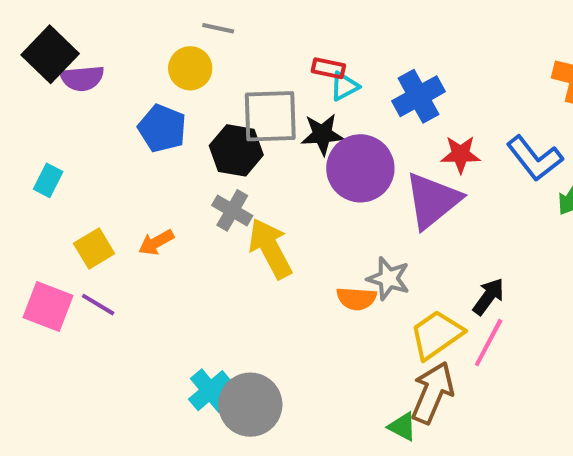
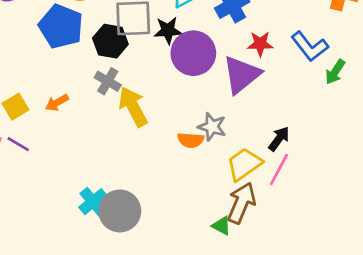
blue pentagon: (162, 128) -> (61, 26), size x1.4

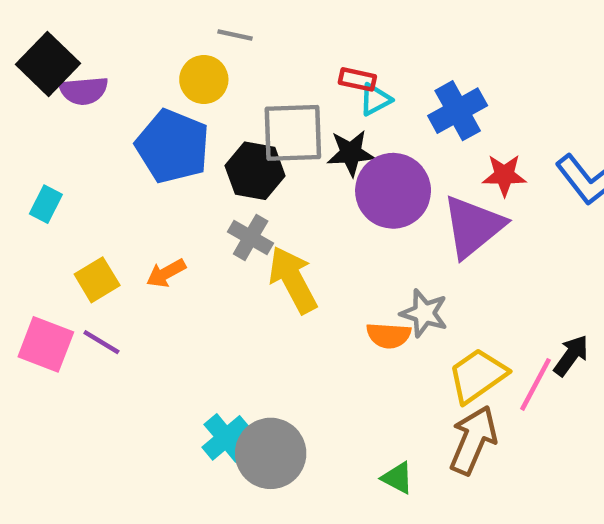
black arrow: (279, 139) -> (571, 355), moved
green triangle: (221, 226) -> (397, 478), moved

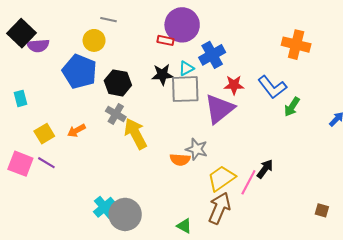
cyan triangle: (375, 100) -> (186, 68), moved
gray square: (293, 133) -> (185, 89), moved
purple circle: (393, 191) -> (182, 25), moved
cyan rectangle: (46, 204) -> (20, 98), turned -42

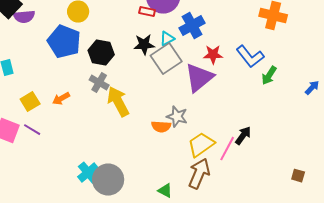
gray square: (185, 89) -> (166, 59), turned -32

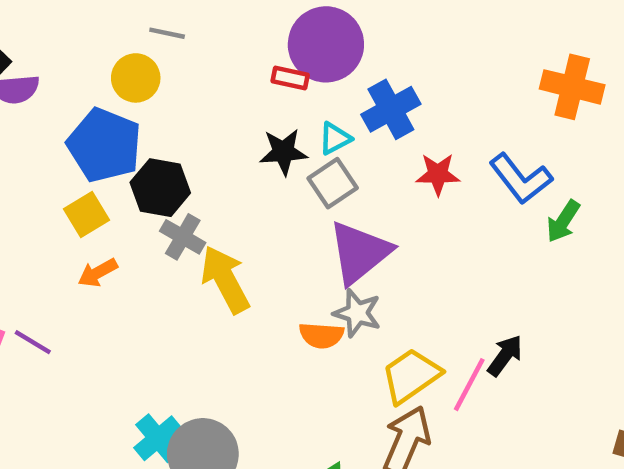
black hexagon: (101, 53) -> (160, 188), moved
gray square: (166, 59) -> (333, 183), size x0.7
purple triangle: (199, 78) -> (360, 253), moved
yellow square: (30, 102) -> (86, 214), moved

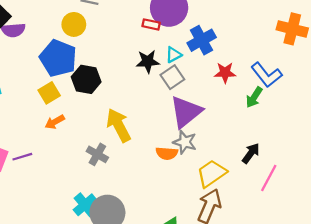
green arrow: (563, 221) -> (254, 97), moved
gray cross: (183, 237) -> (97, 154), moved
purple line: (33, 342) -> (22, 157), turned -48
black arrow: (505, 355) -> (251, 153), moved
pink line: (469, 385) -> (269, 178), moved

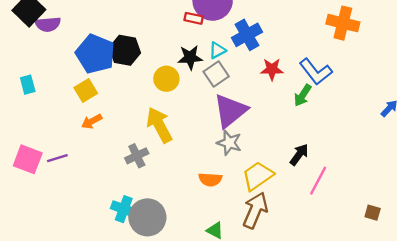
yellow circle: (74, 24) -> (166, 79), moved
black hexagon: (86, 79) -> (125, 50), moved
orange semicircle: (167, 153) -> (210, 179), moved
gray cross: (97, 154) -> (137, 156), turned 35
cyan cross: (85, 205) -> (124, 209), turned -30

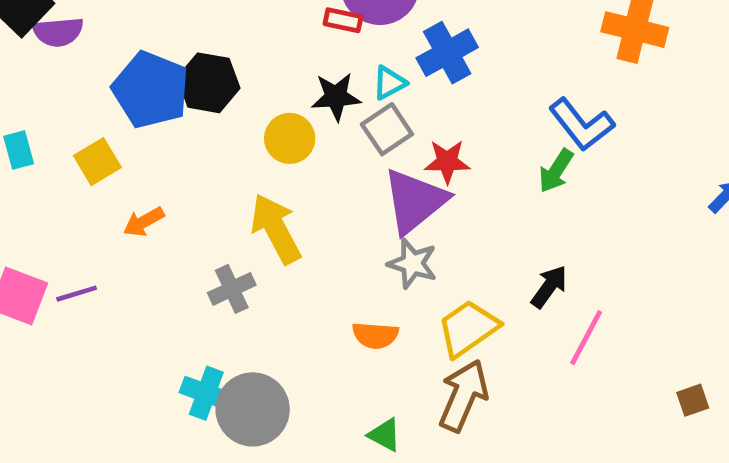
red star: (272, 69) -> (447, 162), moved
yellow square: (86, 91) -> (97, 162), moved
brown square: (373, 213) -> (693, 400), turned -35

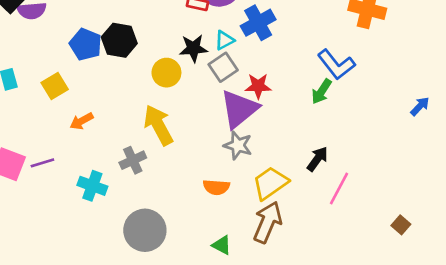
blue pentagon: (151, 90) -> (86, 44), size x0.7
cyan cross: (206, 393) -> (92, 186), moved
brown square: (693, 400) -> (401, 225), turned -30

